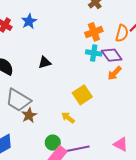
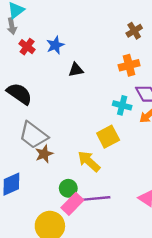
cyan cross: (94, 53) -> (122, 105), moved
black triangle: (45, 62) -> (76, 70), moved
yellow arrow: (68, 118) -> (89, 161), size x1.5

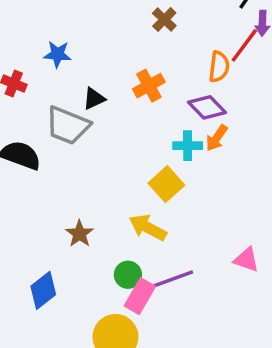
blue star: (55, 45) -> (58, 54), moved, turned -30
orange cross: (129, 65) -> (149, 86), moved
cyan cross: (122, 105) -> (188, 146), moved
gray trapezoid: (33, 135) -> (68, 125), moved

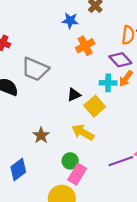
blue star: (58, 54) -> (70, 21), moved
black triangle: (94, 99) -> (74, 95), moved
purple line: (173, 279) -> (121, 161), moved

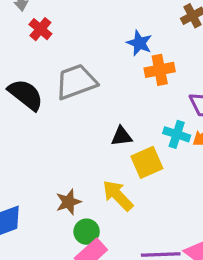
blue star: (70, 21) -> (139, 43), moved
gray trapezoid: (35, 69) -> (76, 82), turned 120
brown star: (41, 135) -> (68, 202), moved

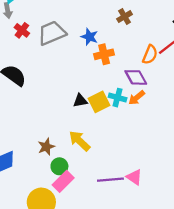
gray trapezoid: (76, 82) -> (52, 33), moved
yellow square: (147, 162) -> (99, 102), moved

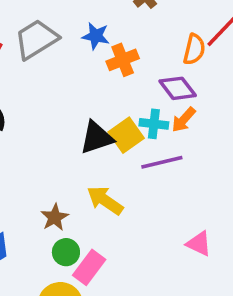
black triangle: (80, 101) -> (96, 138), size x1.5
green circle: (59, 166) -> (66, 252), moved
purple line: (110, 180) -> (162, 162), moved

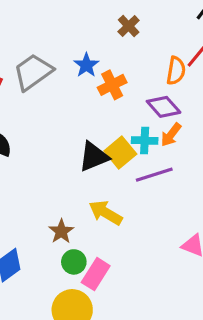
blue star: (96, 36) -> (86, 65), turned 30

